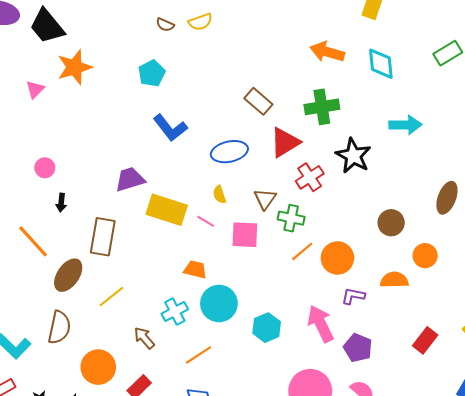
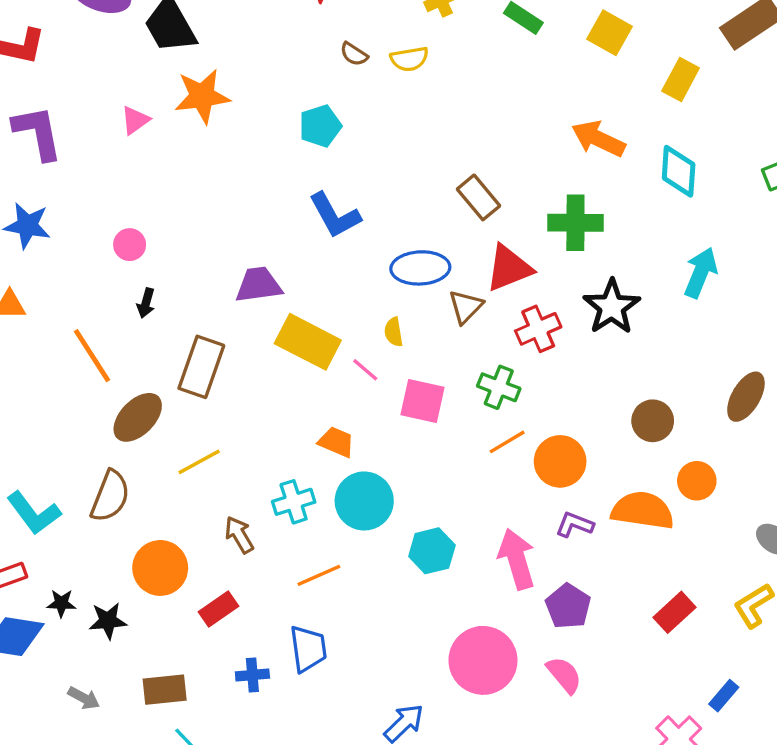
cyan arrow: (405, 125) -> (701, 273), turned -76
brown triangle: (265, 199) -> (466, 307), moved
orange semicircle: (394, 280) -> (643, 510), size x1.4

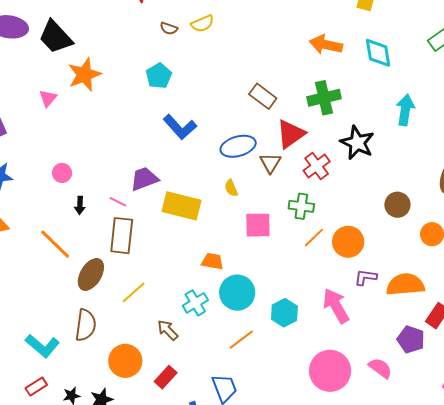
pink line: (365, 370) -> (118, 202), moved
orange semicircle: (643, 510) -> (405, 285), moved
orange line: (319, 575) -> (241, 340), moved
purple pentagon: (568, 606) -> (411, 339), moved

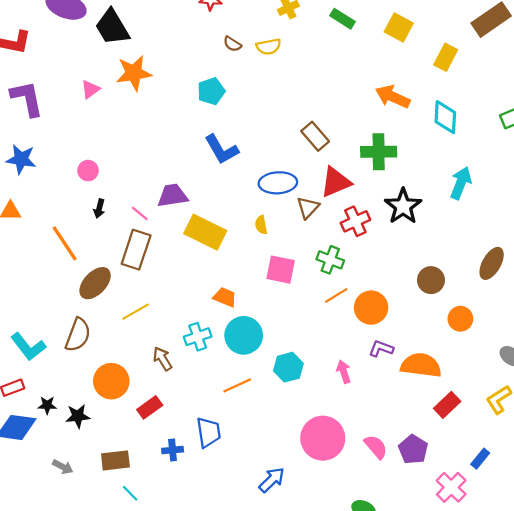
pink arrow: (336, 306) -> (344, 372), size x0.6
purple pentagon: (411, 339) -> (413, 449), moved

